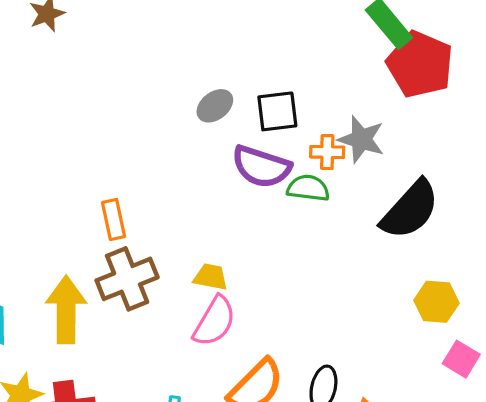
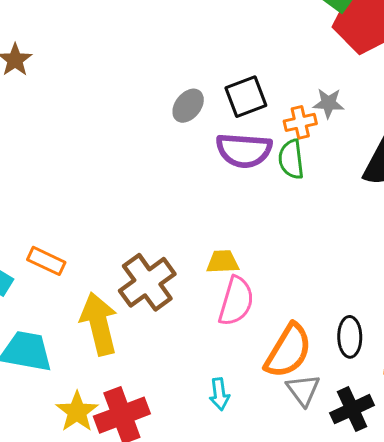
gray star: (361, 139) -> (328, 103), size x0.7
green semicircle: (308, 188) -> (291, 159), turned -90
orange rectangle: (114, 219) -> (46, 261), moved, turned -39

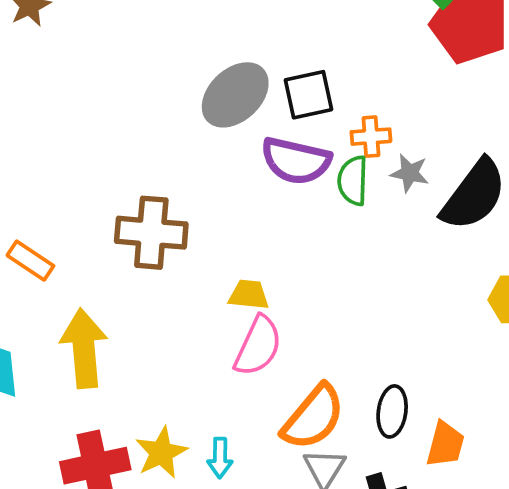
gray star: (328, 103) -> (410, 173), moved
gray ellipse: (188, 106) -> (235, 95), size x1.6
brown cross: (147, 282) -> (151, 233), moved, turned 32
yellow star: (77, 412) -> (161, 453), moved

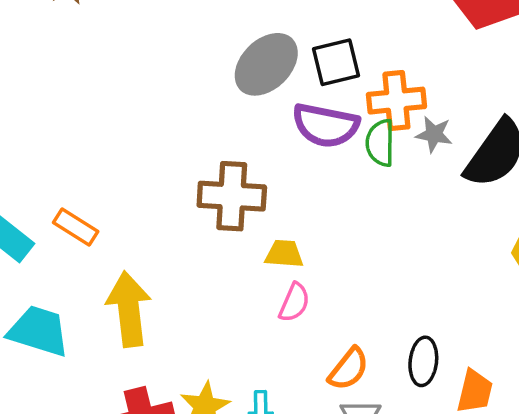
orange cross: (371, 137) -> (396, 101), size x1.5
brown cross: (151, 233) -> (232, 196), moved
pink semicircle: (258, 346) -> (294, 302), size x0.7
orange semicircle: (313, 417) -> (349, 369), size x0.7

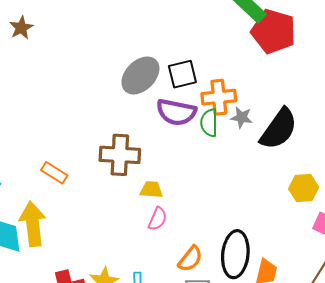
orange rectangle: (76, 227) -> (54, 173), moved
yellow arrow: (129, 309) -> (33, 224), moved
black ellipse: (423, 361) -> (235, 254), size x1.6

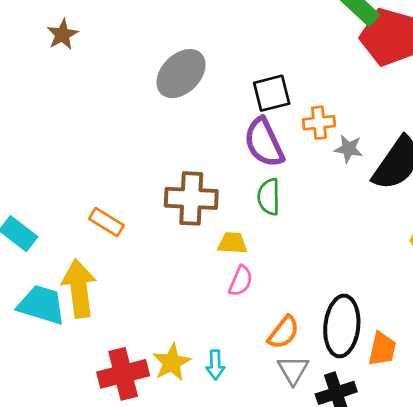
gray ellipse: (140, 75) -> (181, 74), moved
orange cross: (219, 97) -> (319, 123), size x0.7
purple semicircle: (176, 112) -> (264, 143), turned 54
green semicircle: (209, 123) -> (269, 197), moved

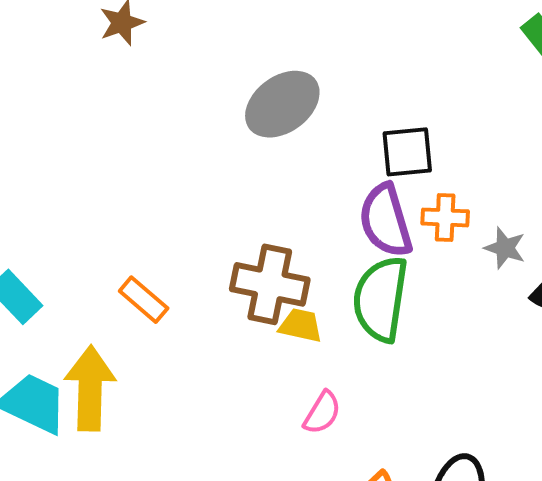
orange cross: (319, 123) -> (445, 217), moved
green semicircle: (269, 197) -> (381, 299), size x1.6
yellow trapezoid: (232, 243) -> (301, 325), moved

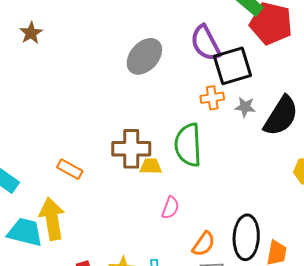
gray ellipse: (282, 104) -> (144, 56), moved
black square: (407, 152) -> (233, 66), moved, size x1.4
purple semicircle: (386, 221) -> (205, 43), moved

